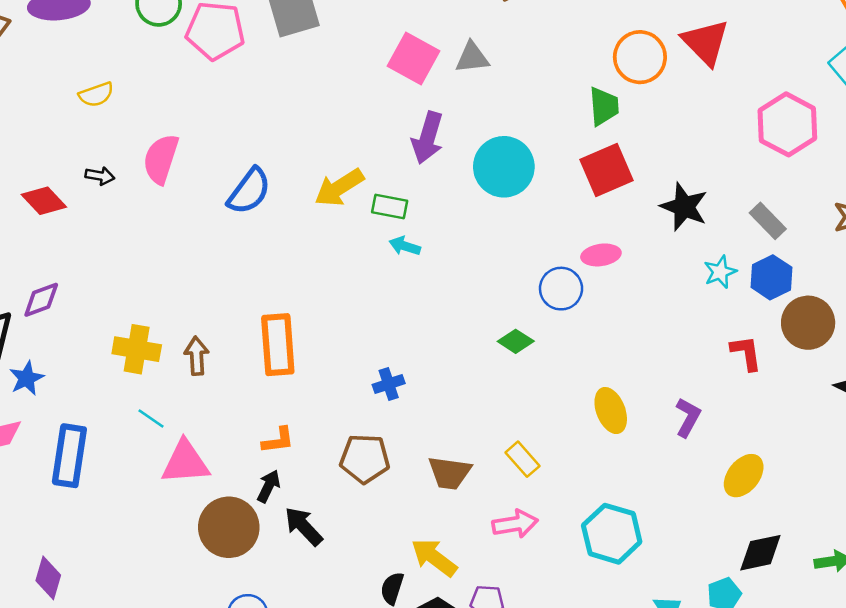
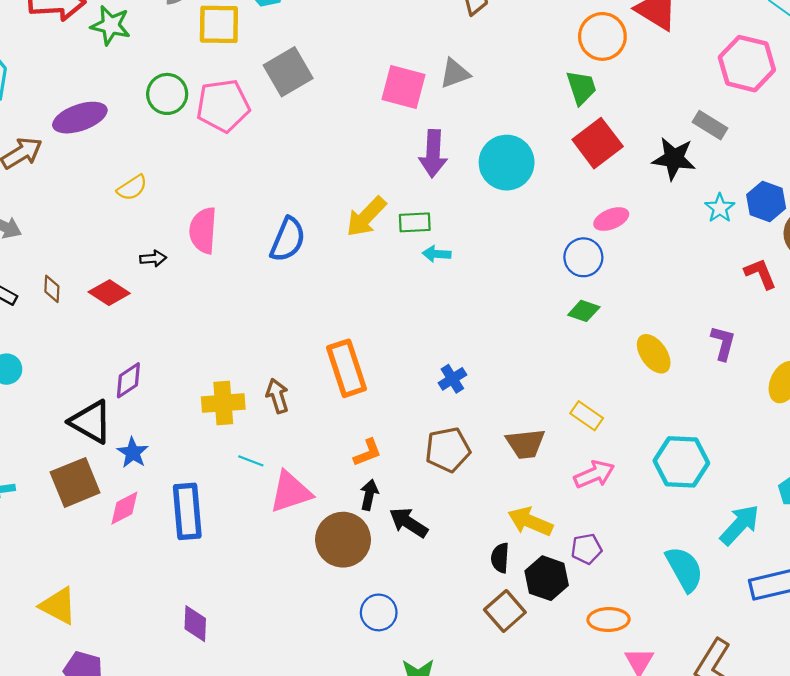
gray rectangle: (768, 221) -> (710, 125), moved
green diamond: (516, 341) -> (584, 311), moved

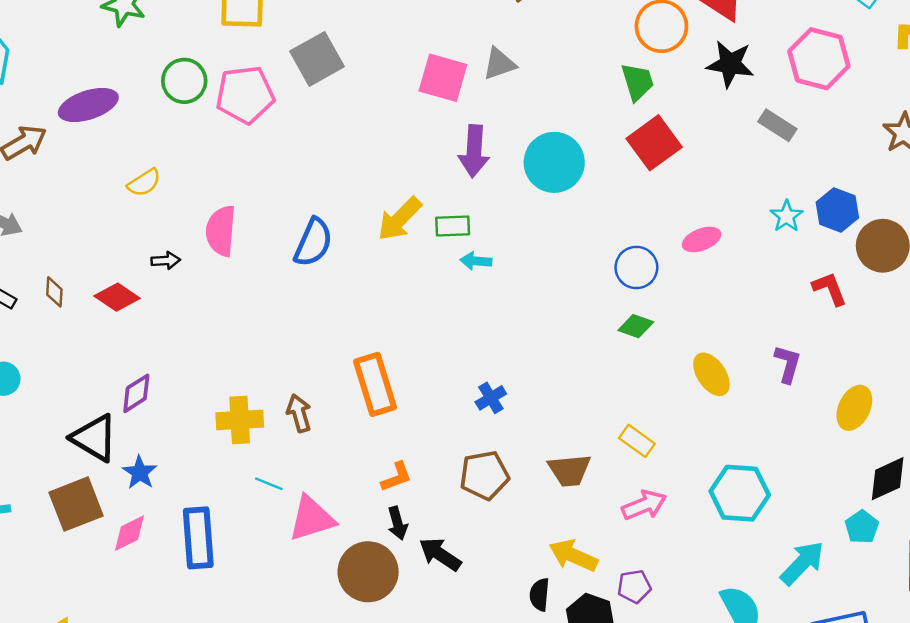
black star: (674, 159) -> (730, 64), moved
pink ellipse: (611, 219) -> (702, 239), moved
black arrow: (369, 495) -> (397, 523), turned 152

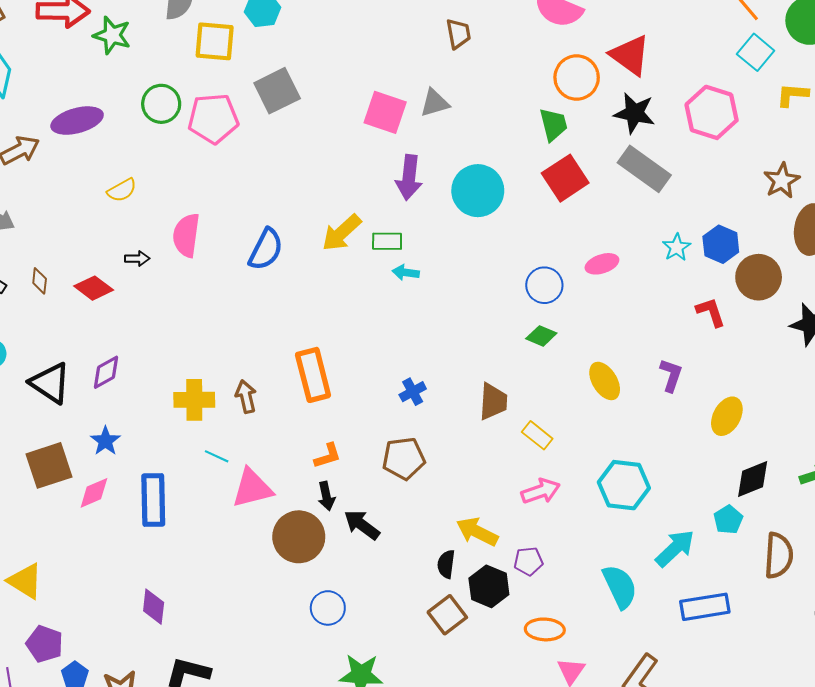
gray rectangle: (777, 125) -> (644, 169), moved, size x1.6
black triangle: (94, 438) -> (50, 383), moved
brown trapezoid: (569, 470) -> (493, 401), moved, turned -84

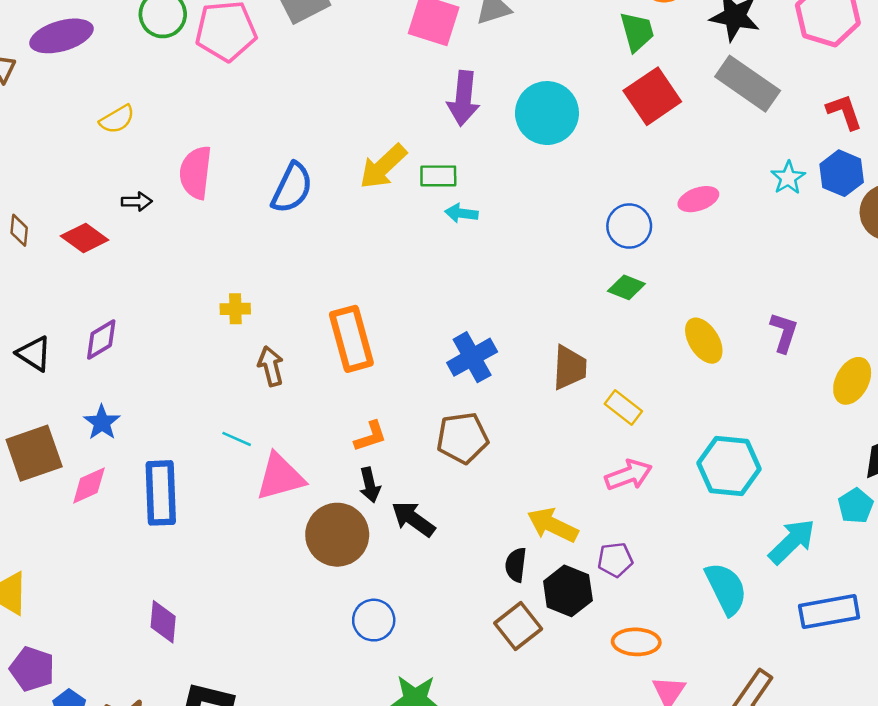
red L-shape: (711, 312) -> (844, 112), moved
black triangle: (50, 383) -> (34, 354), size x0.7
blue cross: (413, 392) -> (472, 357), size x1.5
yellow cross: (194, 400) -> (235, 309), moved, size x0.6

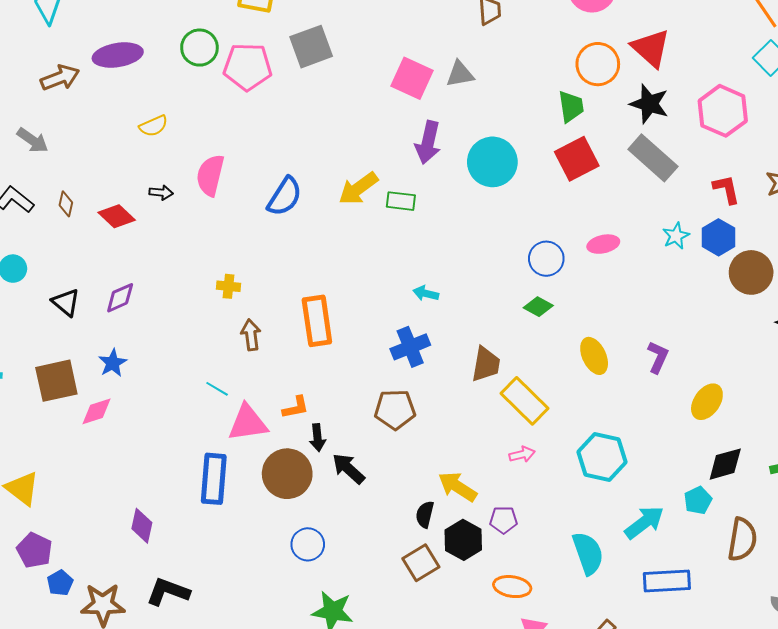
cyan arrow: (461, 213) -> (426, 293), moved
yellow rectangle: (623, 408) -> (524, 401), size x1.6
orange L-shape: (370, 436) -> (296, 407), moved
pink arrow: (629, 475) -> (522, 454), size x0.7
blue rectangle: (161, 493) -> (214, 479), moved

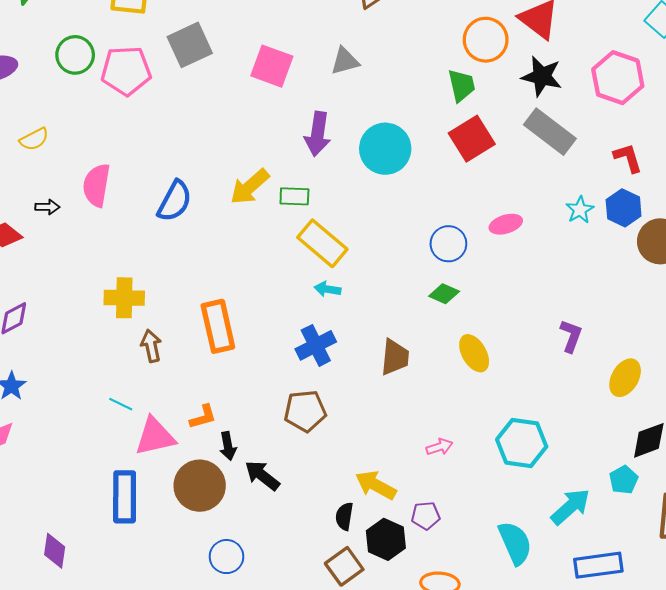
pink square: (412, 78) -> (272, 66), moved
yellow cross: (229, 286) -> (124, 298), size x1.6
yellow ellipse: (594, 356) -> (474, 353), moved
yellow rectangle: (524, 401) -> (322, 243), moved

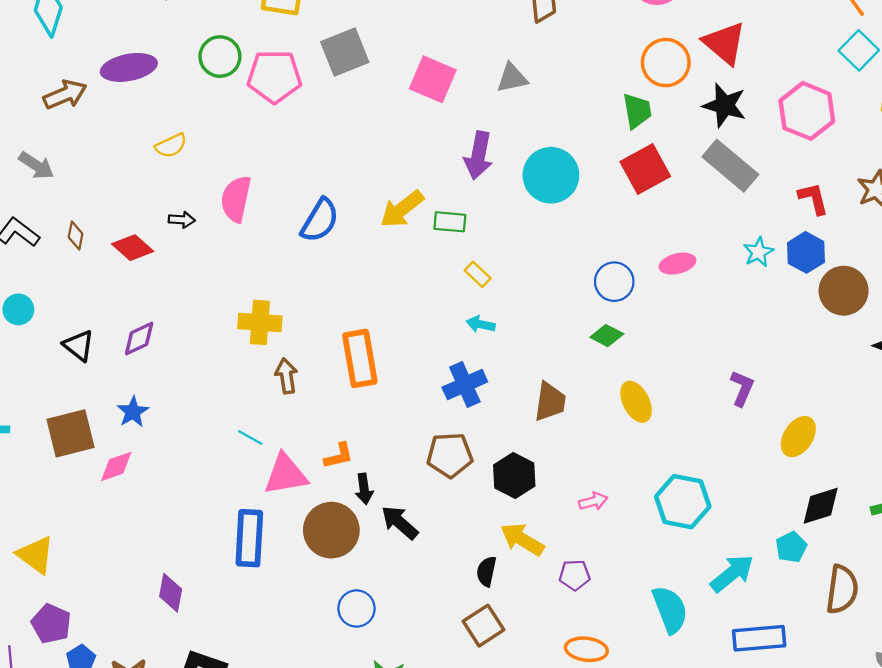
yellow rectangle: (322, 243) -> (478, 274), size x0.5
black hexagon: (386, 539) -> (514, 476), moved

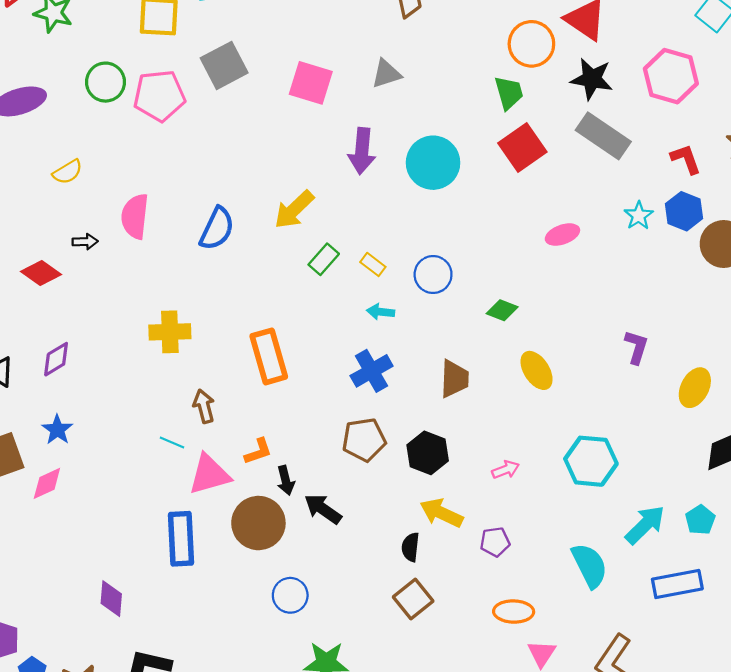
green rectangle: (450, 222) -> (324, 259), moved, turned -48
blue circle: (614, 282) -> (433, 275), moved
brown arrow: (286, 376) -> (204, 406), moved
cyan pentagon: (791, 547) -> (700, 520), moved

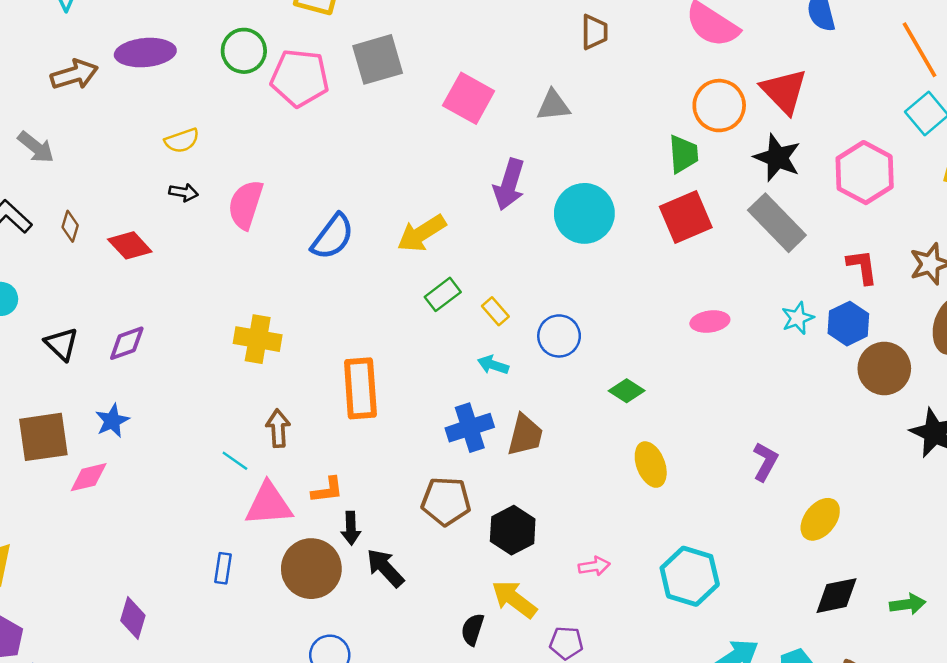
black arrow: (85, 242) -> (184, 192), moved
brown trapezoid: (454, 379) -> (525, 435), moved
blue rectangle: (181, 539) -> (223, 568), size x0.5

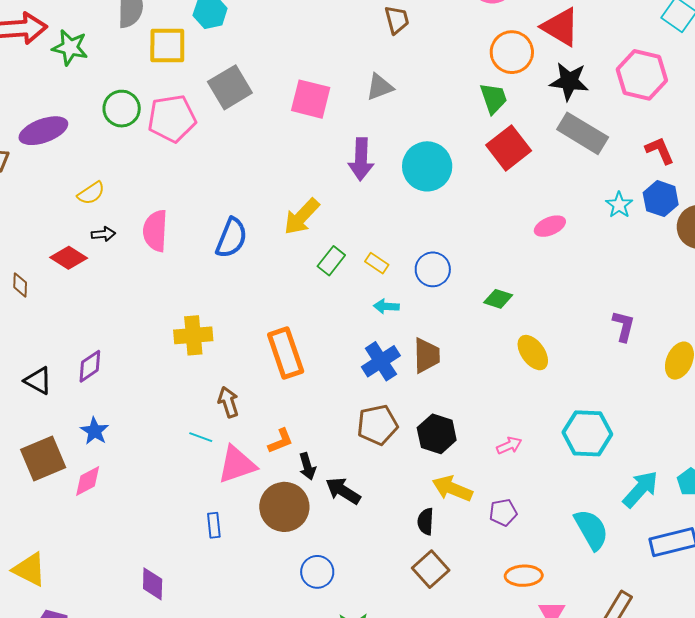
red diamond: (130, 245) -> (69, 258), moved

